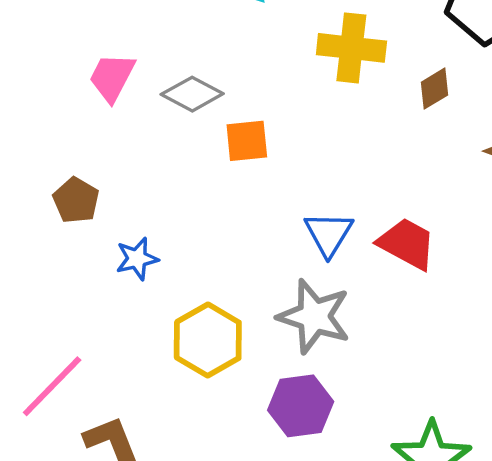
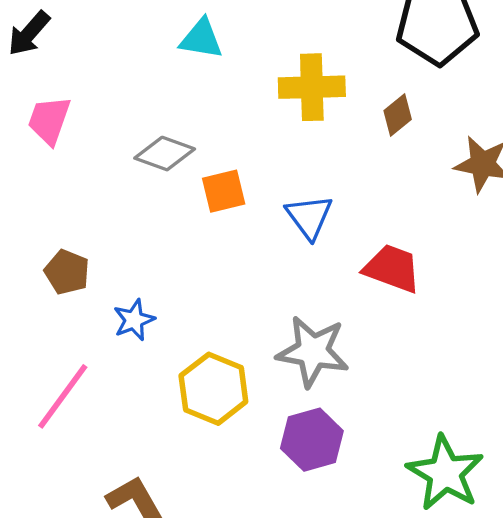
pink trapezoid: (112, 77) -> (49, 120), moved
blue triangle: (329, 234) -> (309, 217), moved
pink line: (52, 386) -> (63, 396), moved

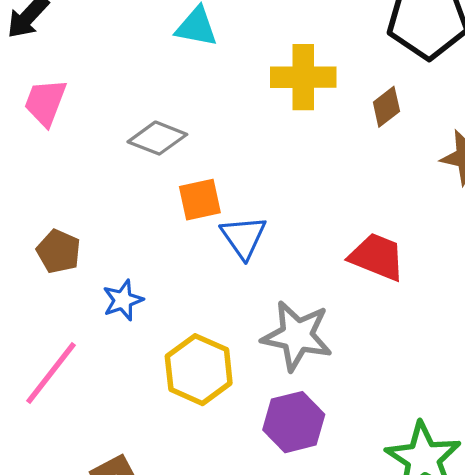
orange square: (224, 191) -> (200, 200), moved
blue triangle: (309, 217) -> (244, 237), moved

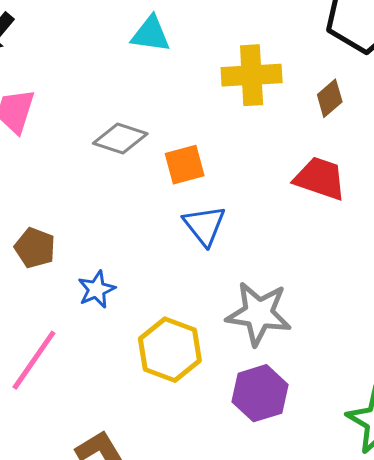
orange square: (200, 200) -> (185, 165), moved
red trapezoid: (377, 257) -> (320, 178), moved

